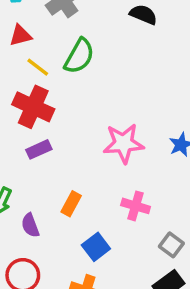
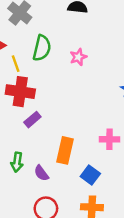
yellow line: (38, 67) -> (16, 64), turned 49
pink star: (123, 143) -> (78, 57), moved, size x0.6
orange rectangle: (71, 204) -> (65, 150), size x1.5

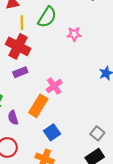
pink cross: (109, 139) -> (54, 86), moved, turned 35

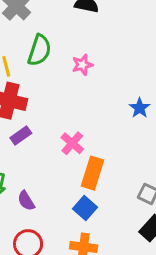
orange rectangle: (38, 106) -> (93, 173), moved

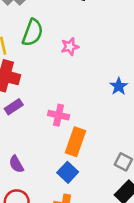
pink cross: (72, 143) -> (59, 115), turned -30

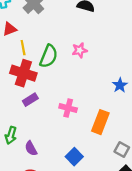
green semicircle: (33, 33) -> (49, 56), moved
orange rectangle: (75, 142) -> (100, 122), moved

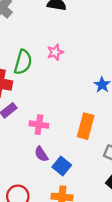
pink cross: (68, 108) -> (39, 125), moved
purple semicircle: (31, 148) -> (41, 154), moved

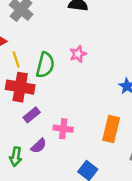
purple semicircle: (41, 154) -> (39, 146), moved, turned -98

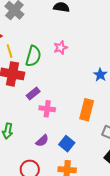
purple rectangle: (32, 115) -> (33, 93), moved
purple semicircle: (39, 146) -> (42, 141), moved

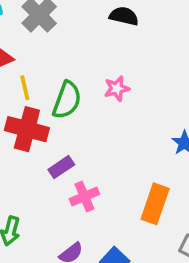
pink cross: (47, 109) -> (84, 197), turned -35

